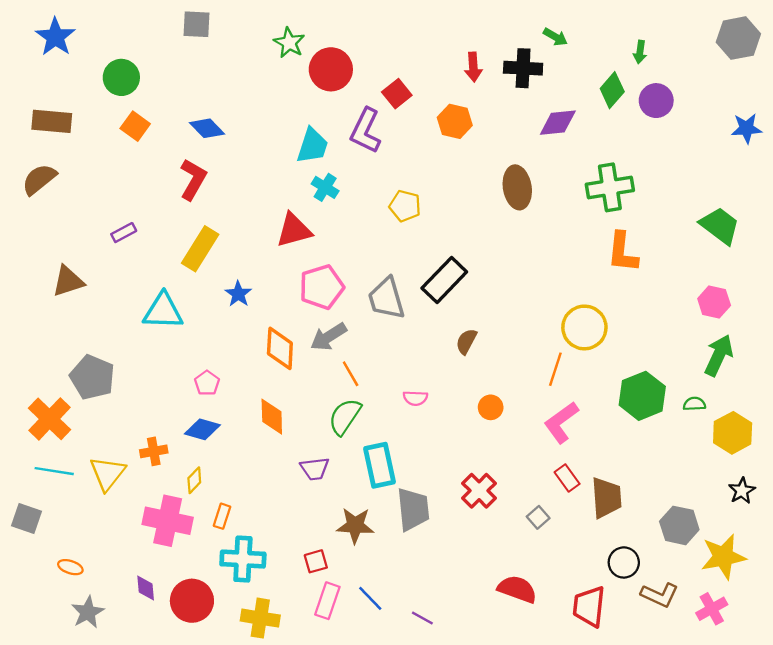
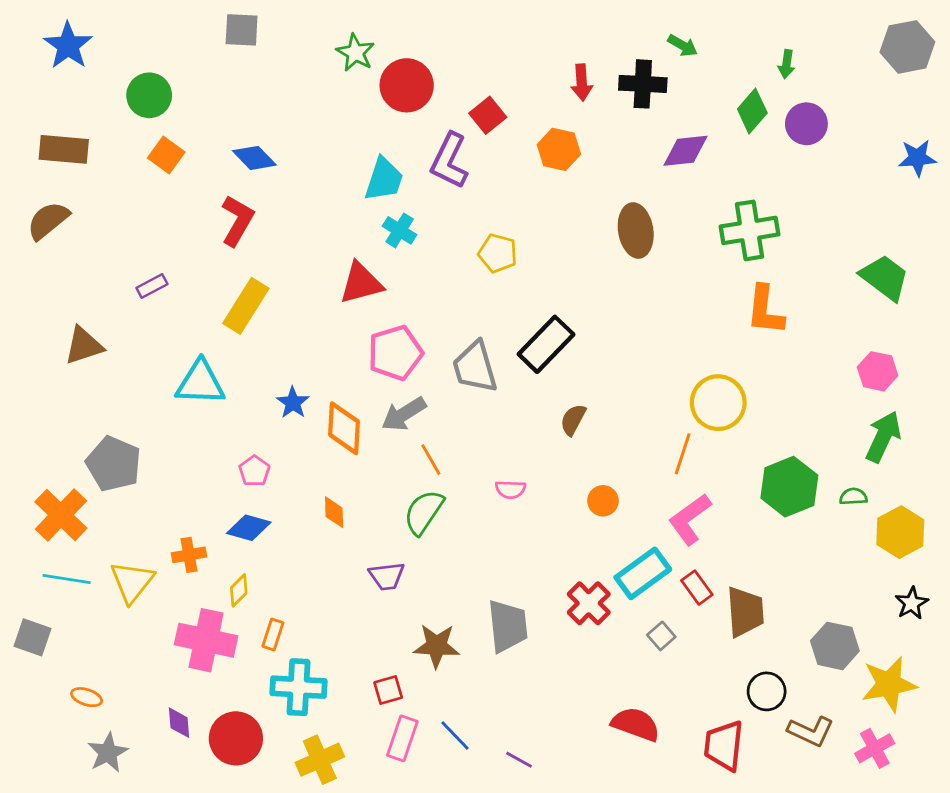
blue star: (238, 294) -> (293, 403), moved
orange diamond: (272, 417) -> (334, 512), size x0.7
cyan rectangle: (379, 465) -> (643, 573), moved, turned 66
yellow cross: (260, 618) -> (320, 760), turned -33

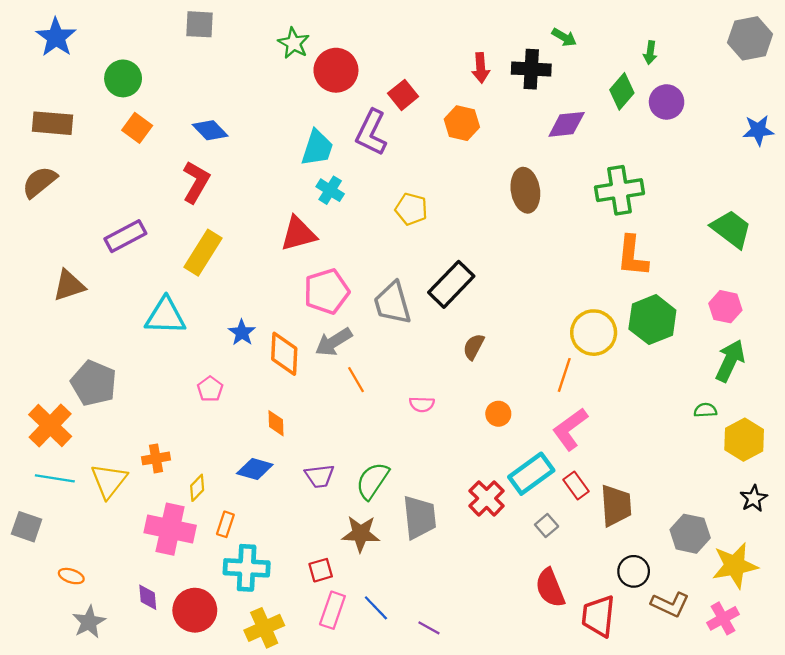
purple rectangle: (152, 286) -> (125, 236), size x1.6
green hexagon: (789, 487) -> (652, 320), moved
green semicircle: (424, 512) -> (372, 481), moved
blue diamond: (249, 528) -> (255, 469), moved
red semicircle: (636, 724) -> (550, 588), moved, turned -132

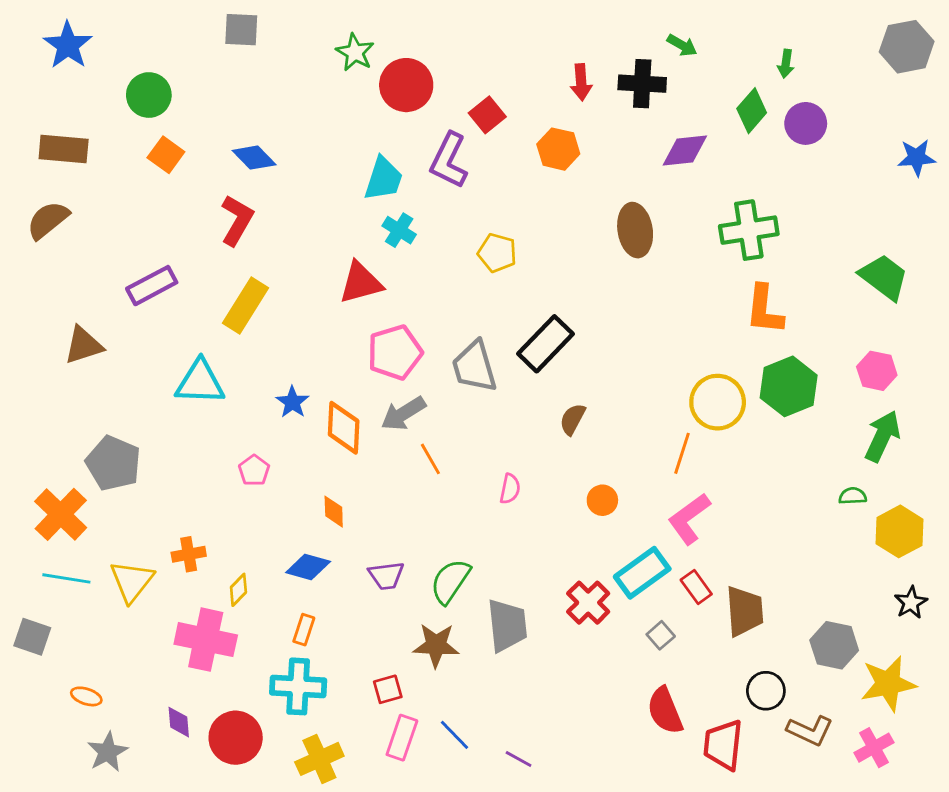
pink semicircle: (422, 404) -> (510, 489), turned -80
orange rectangle: (225, 524) -> (304, 630), moved

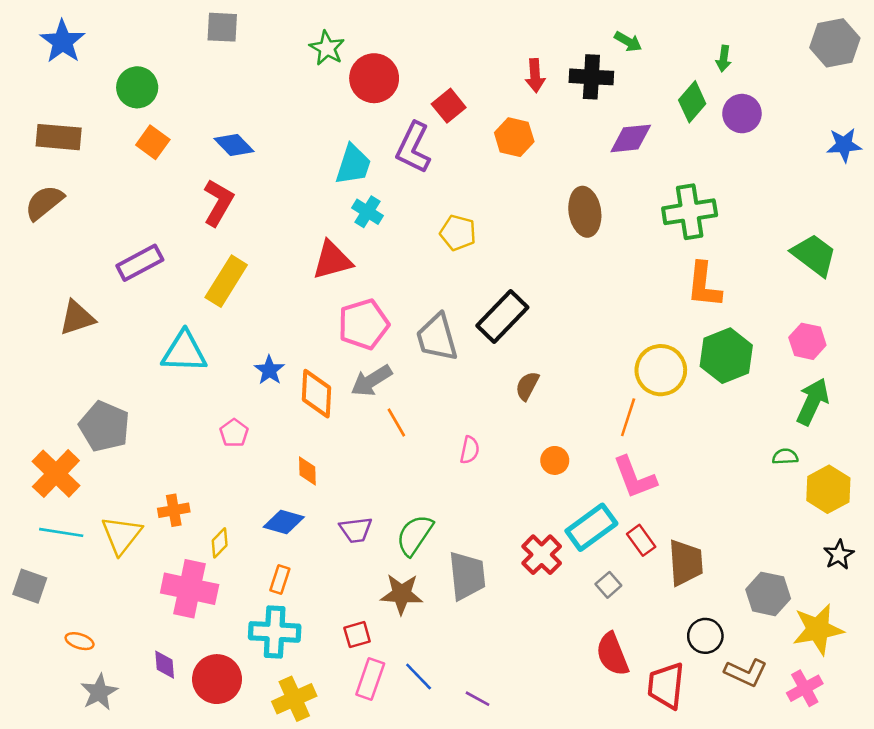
pink L-shape: (689, 519) -> (635, 477), turned -75

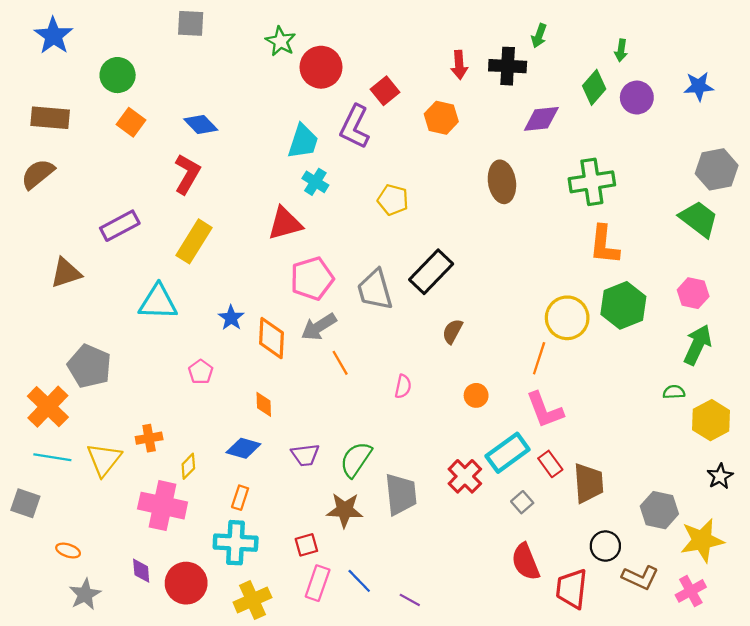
green arrow: (628, 42) -> (539, 36), turned 80
gray hexagon: (835, 43) -> (717, 169), moved
blue star: (844, 145) -> (699, 86), moved

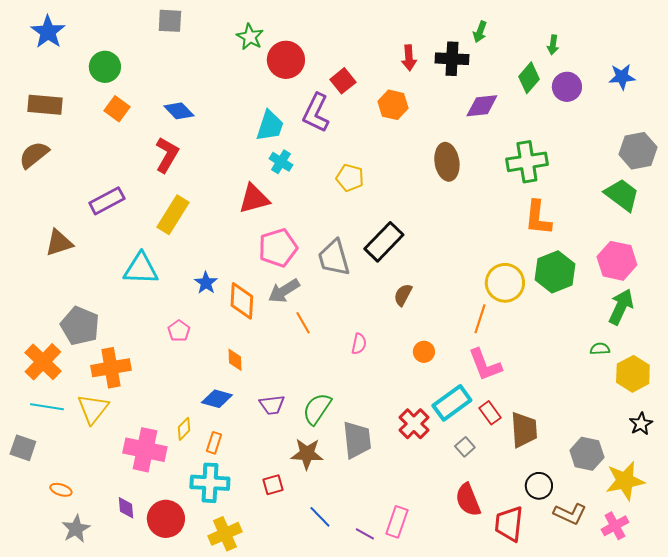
pink hexagon: (693, 293) -> (617, 261), size x1.4
orange cross: (149, 438) -> (111, 368), moved, size x1.6
yellow diamond: (188, 466) -> (184, 429), moved
pink rectangle: (318, 583) -> (397, 522), moved

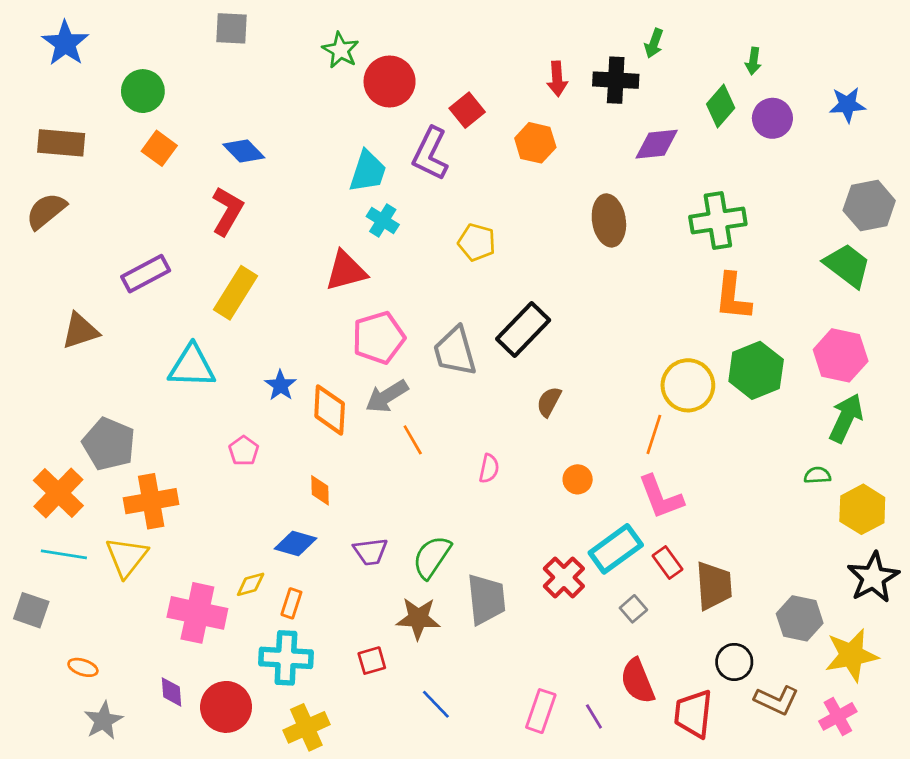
black star: (641, 424) -> (873, 577), size x1.6
yellow diamond: (184, 429) -> (251, 584), turned 30
purple line: (365, 534) -> (594, 716), moved, turned 30

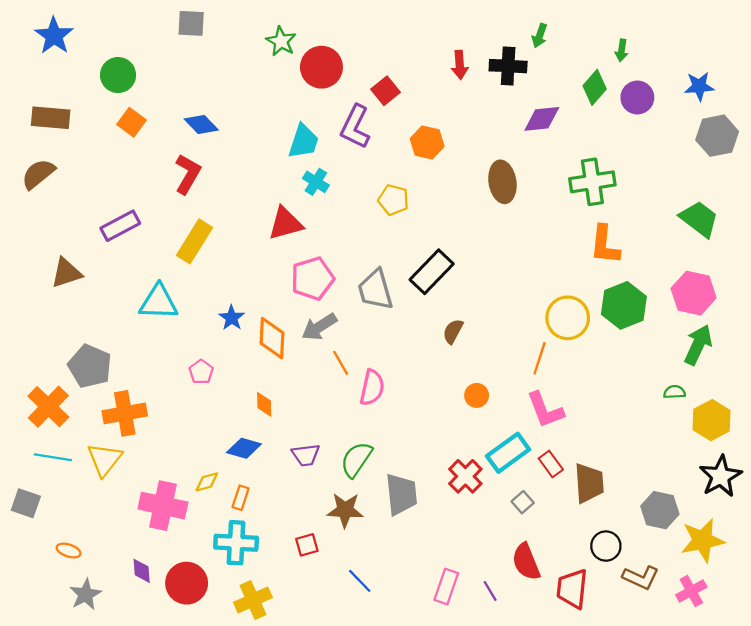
orange hexagon: (535, 143) -> (427, 142), moved
gray hexagon: (869, 205) -> (717, 136), moved
pink semicircle: (489, 468) -> (372, 388), moved, size x1.5

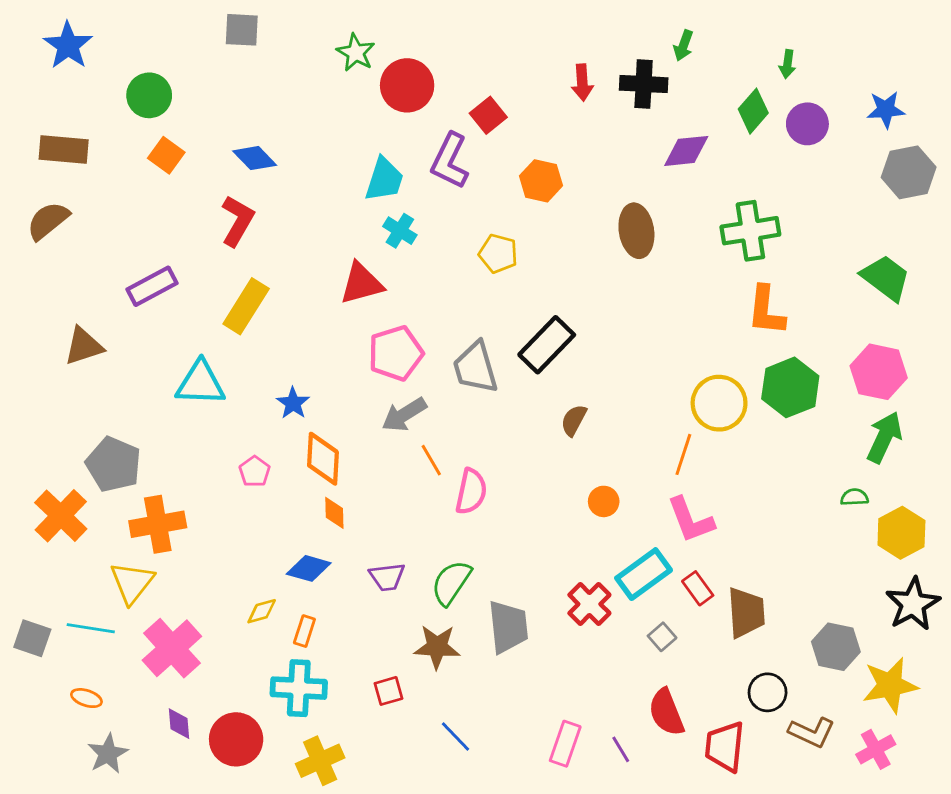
orange diamond: (272, 338) -> (323, 459), moved
cyan line: (53, 457) -> (91, 628), moved
pink cross: (163, 506) -> (172, 648), moved, turned 36

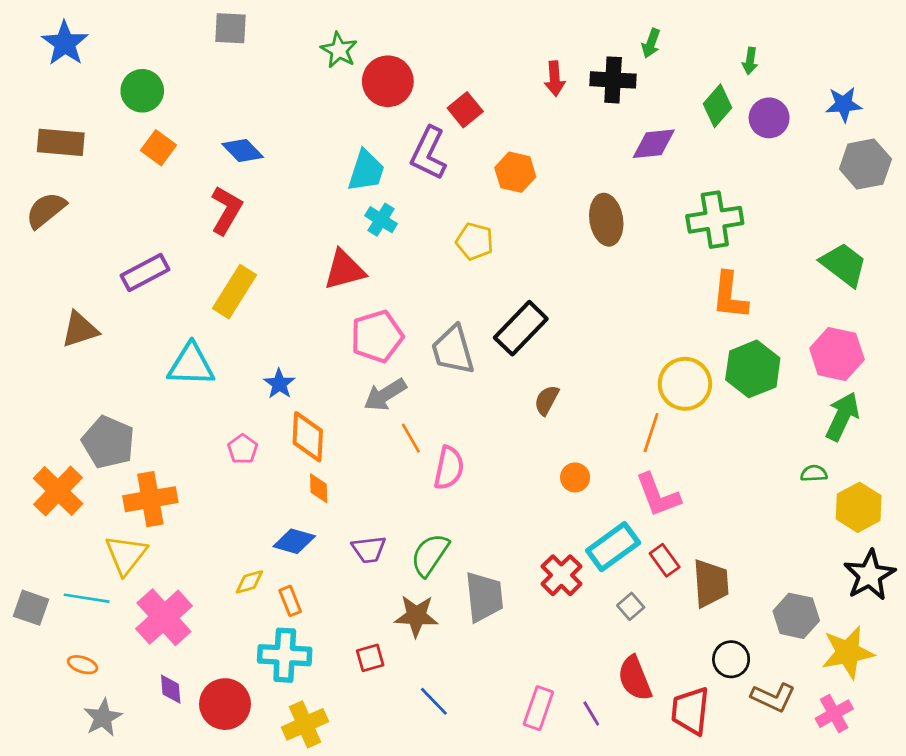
orange rectangle: (304, 631) -> (290, 601), turned -40

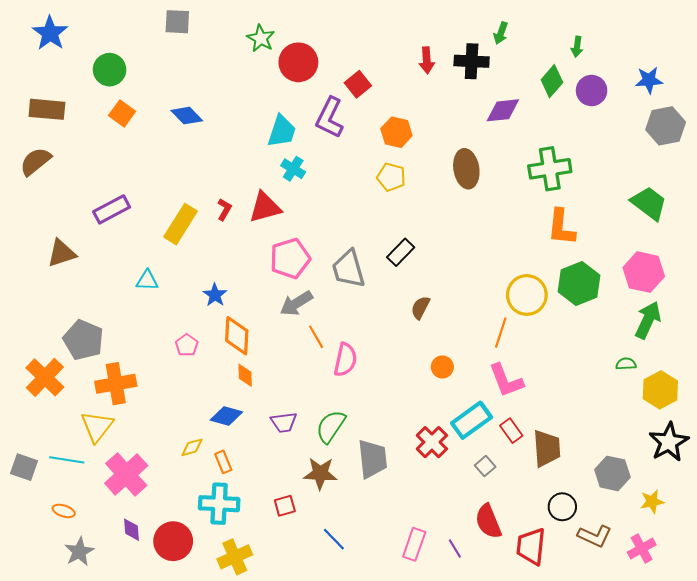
red L-shape: (226, 210) -> (224, 209), moved, size x0.6
yellow pentagon: (475, 241) -> (391, 177), moved
black rectangle: (521, 328) -> (401, 252), size x0.7
cyan triangle: (191, 365) -> (147, 280), size x0.6
yellow star: (848, 652) -> (652, 502), size x0.6

